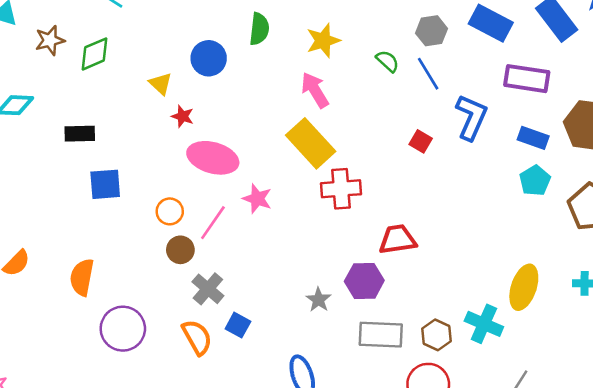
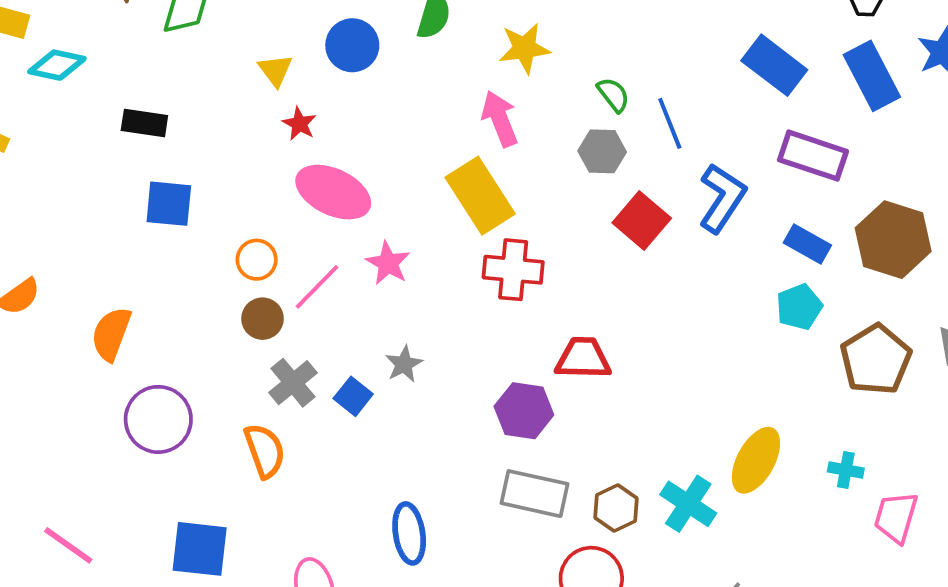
gray hexagon: (432, 31) -> (602, 151), moved
red square: (421, 141) -> (642, 221), size x1.6
gray star: (318, 300) -> (404, 364), moved
blue square: (238, 325) -> (353, 396), moved

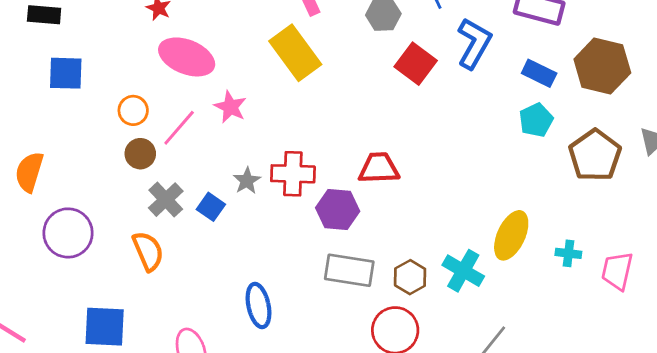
red cross: (513, 270) -> (293, 174), moved
cyan cross: (846, 470) -> (568, 253), moved

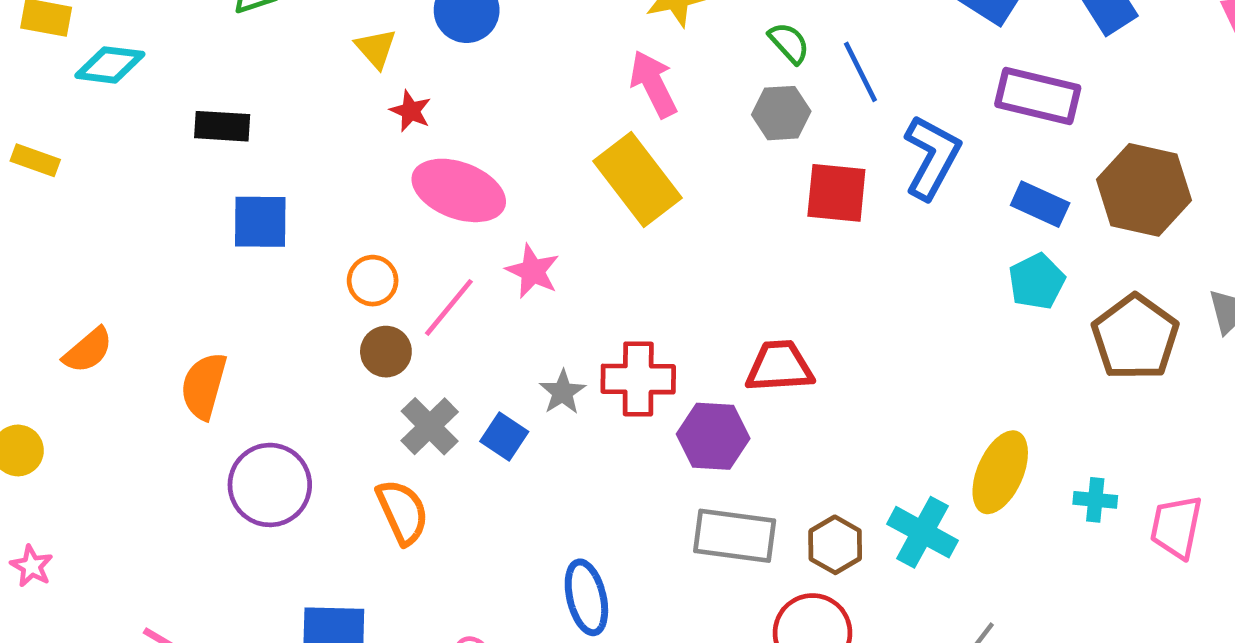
red square: (416, 64) -> (836, 193), turned -30

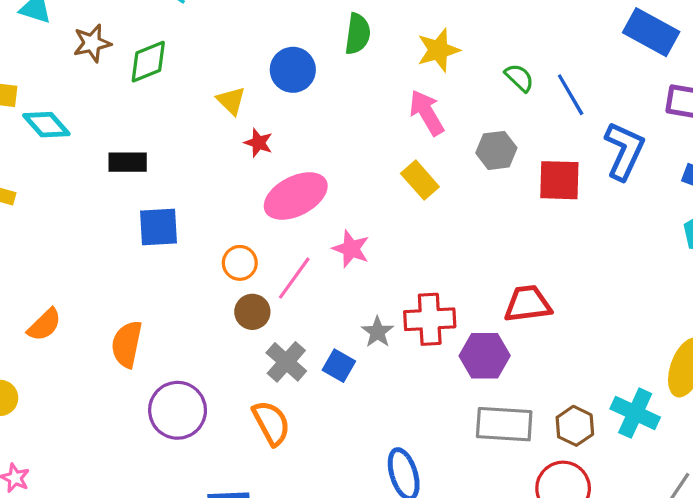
cyan diamond: (110, 65) -> (46, 125), turned 45
gray hexagon: (781, 113) -> (496, 150), moved
yellow rectangle: (638, 180) -> (420, 180), size x0.6
pink ellipse: (459, 190) -> (296, 196), turned -44

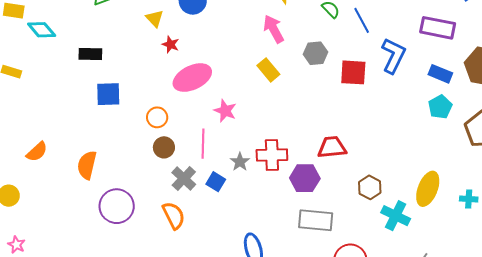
pink line: (294, 278) -> (203, 144), moved, turned -36
brown hexagon: (575, 426) -> (370, 187), moved

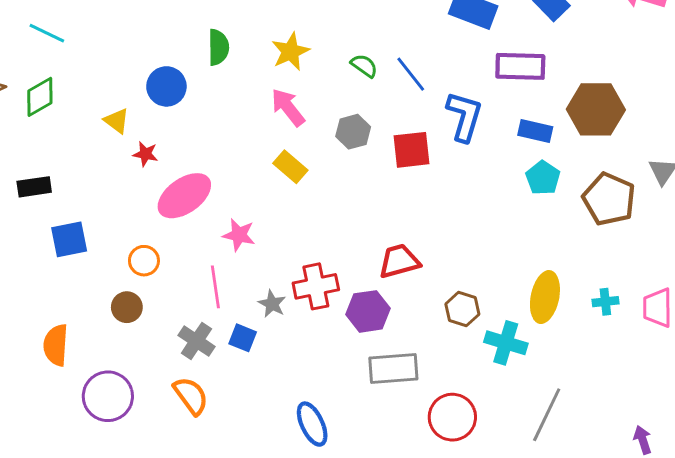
brown circle: (164, 147) -> (127, 307), moved

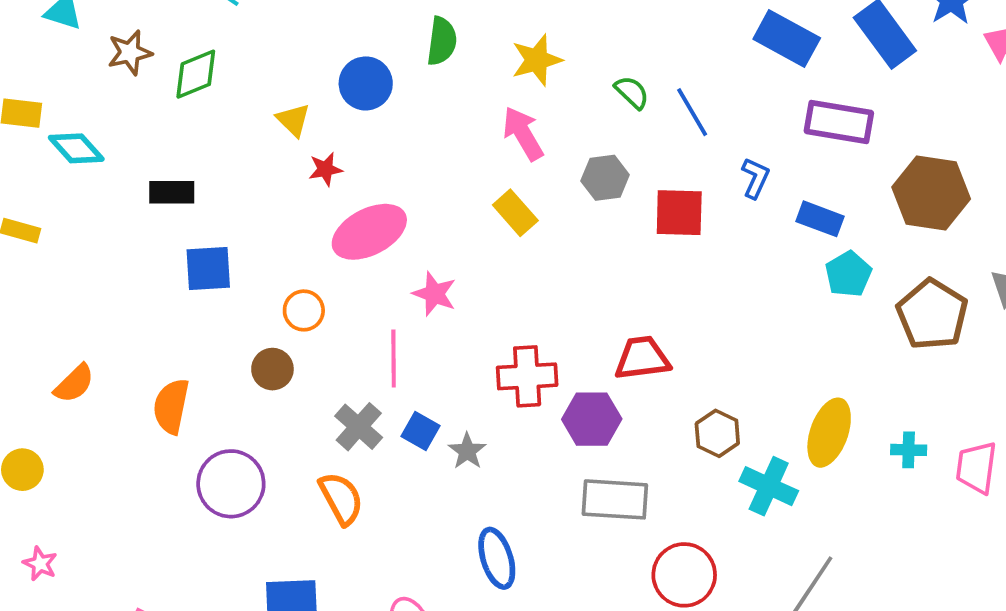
blue L-shape: (464, 116) -> (755, 178), size x0.6
blue rectangle: (535, 131) -> (820, 219), moved
red star: (145, 154) -> (325, 169), turned -30
gray star: (272, 304) -> (467, 451), moved

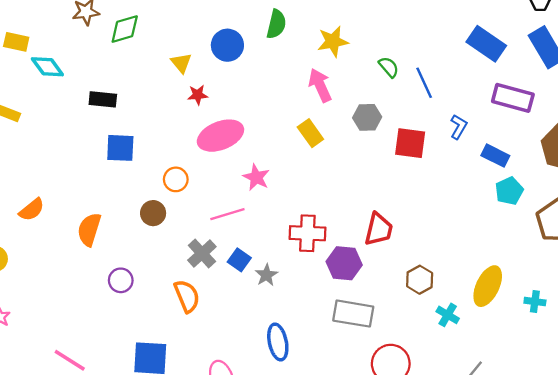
pink line: (394, 358) -> (227, 214), turned 68
red trapezoid: (642, 358) -> (379, 229), turned 105
purple circle: (231, 484) -> (121, 280), size x0.6
cyan cross: (769, 486) -> (448, 315), size x0.7

